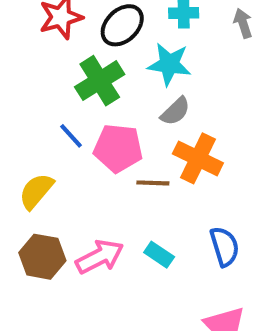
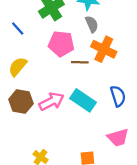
gray semicircle: (175, 111) -> (92, 24), turned -70
blue line: (71, 136) -> (18, 28), moved
cyan rectangle: (159, 255) -> (83, 100), size x1.6

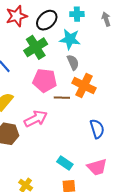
cyan rectangle: (83, 100) -> (65, 163), moved, size x0.7
pink arrow: (51, 101) -> (36, 119), moved

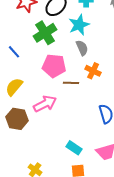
cyan star: (70, 39) -> (79, 25), turned -30
orange cross: (84, 86) -> (93, 71), size x0.7

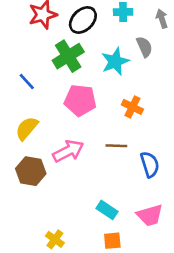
cyan star: (79, 25) -> (115, 61), moved
gray semicircle: (82, 48) -> (144, 47), moved
brown line: (71, 83) -> (116, 146), moved

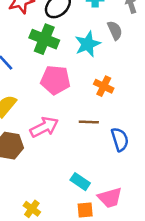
green cross: (68, 56) -> (44, 39), turned -36
pink trapezoid: (150, 215) -> (110, 198), moved

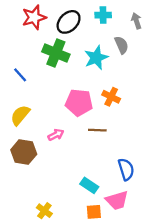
pink pentagon: (55, 80) -> (79, 103), moved
pink arrow: (44, 127) -> (56, 135), size x0.6
blue semicircle: (120, 139) -> (126, 169), moved

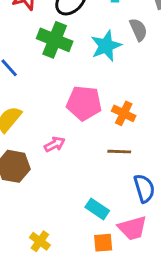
orange cross: (111, 97) -> (124, 113), moved
brown line: (97, 130) -> (119, 152), moved

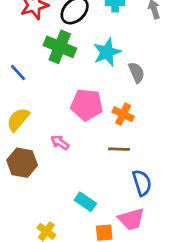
gray semicircle: (138, 30) -> (137, 72), moved
pink arrow: (55, 144) -> (60, 142), turned -120
cyan rectangle: (97, 209) -> (85, 202), moved

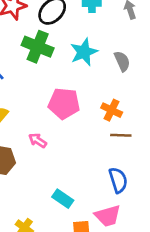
gray semicircle: (137, 72) -> (122, 61), moved
orange cross: (123, 114) -> (112, 110), moved
brown line: (119, 149) -> (121, 135), moved

